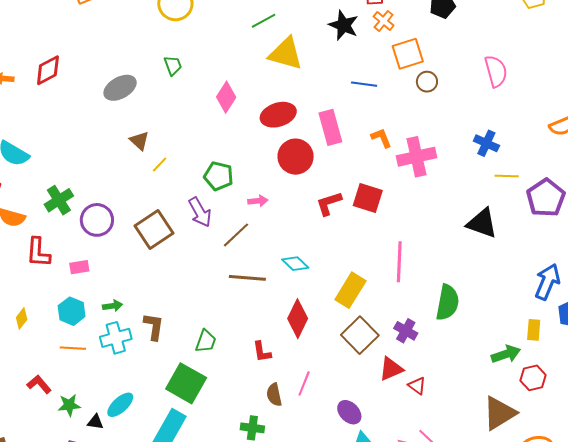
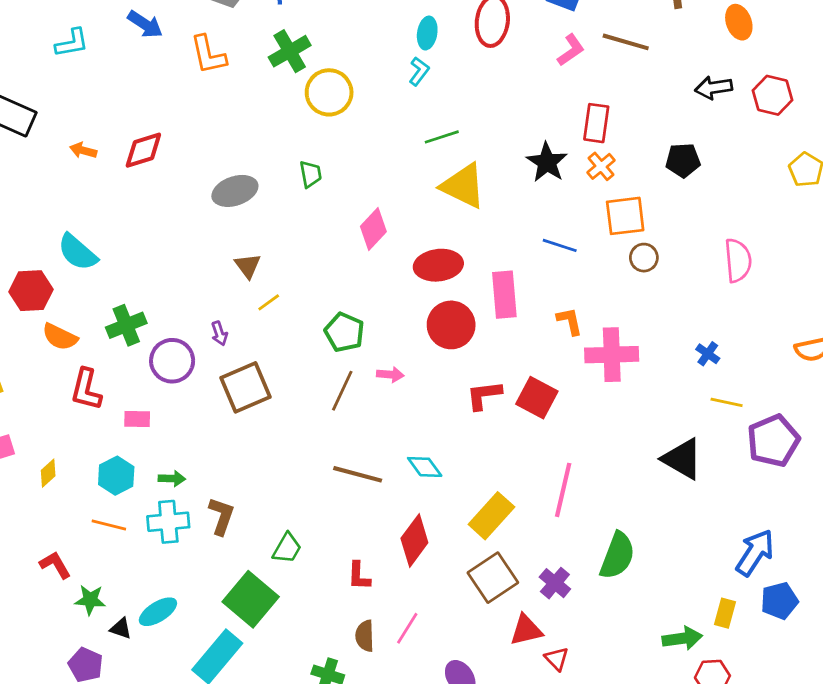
blue cross: (486, 143) -> (708, 354), size x0.7
purple arrow: (200, 212) -> (219, 333), moved, size x0.6
brown line: (236, 235) -> (342, 391), moved, turned -32

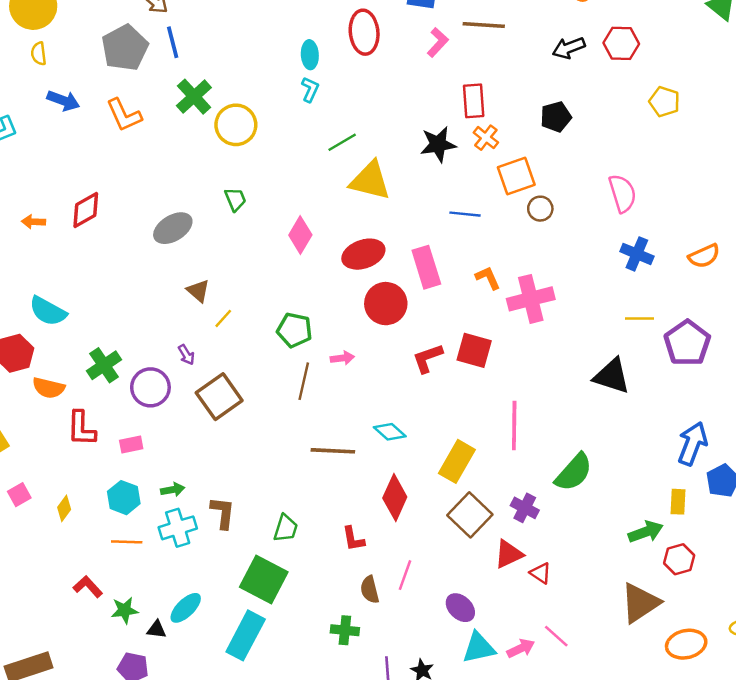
black star: (547, 162) -> (438, 144), turned -30
blue cross: (708, 354) -> (637, 254), moved, size x1.5
green semicircle: (617, 556) -> (574, 472), turned 33

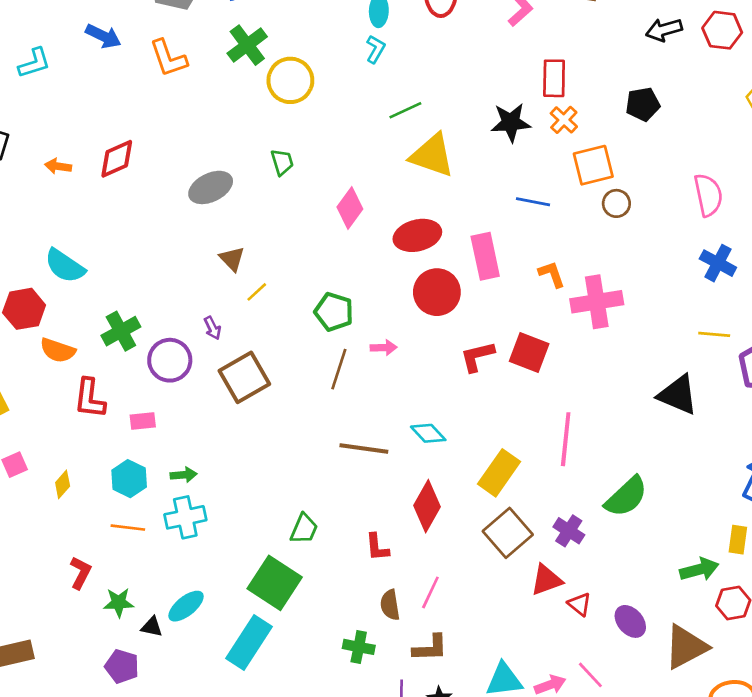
brown L-shape: (223, 513) -> (430, 648), moved, turned 76
red L-shape: (88, 587) -> (80, 573), turned 64
purple ellipse: (460, 608) -> (630, 621), moved

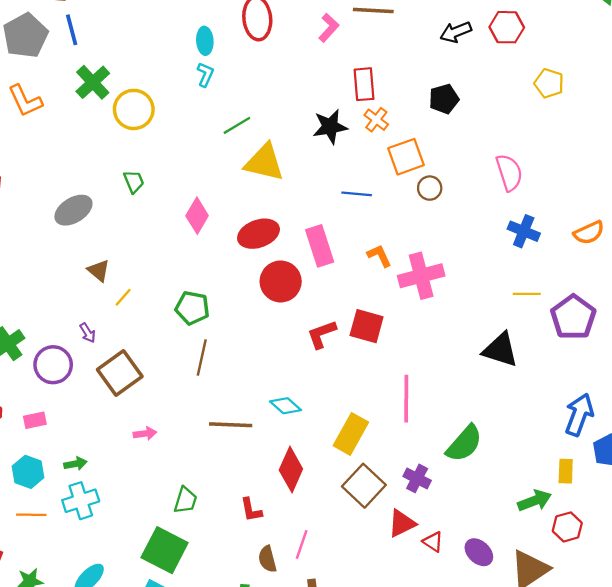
pink arrow: (384, 348) -> (145, 434), moved

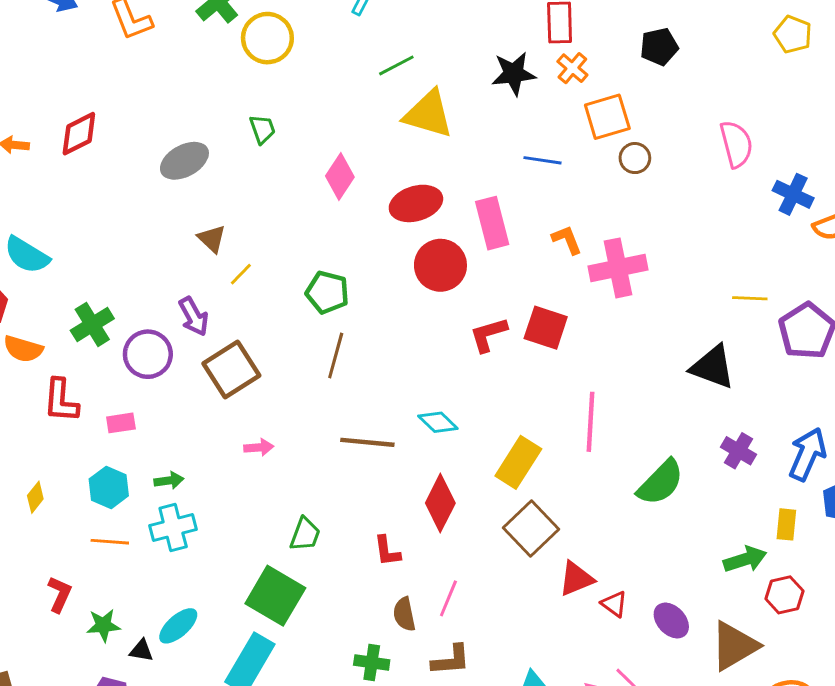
blue cross: (524, 231) -> (793, 194), moved
purple arrow: (88, 333) -> (194, 316), size x1.5
purple cross: (417, 478) -> (739, 451), moved

